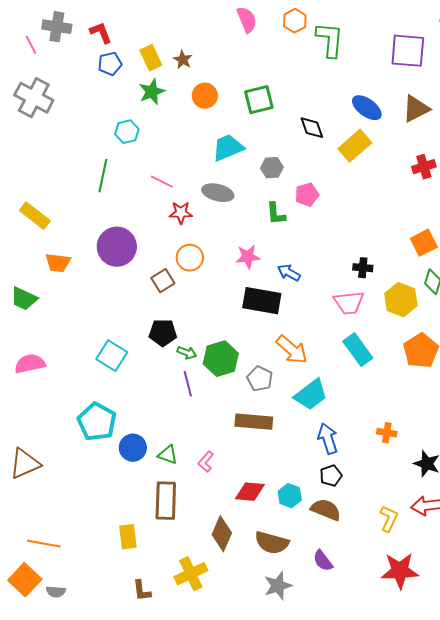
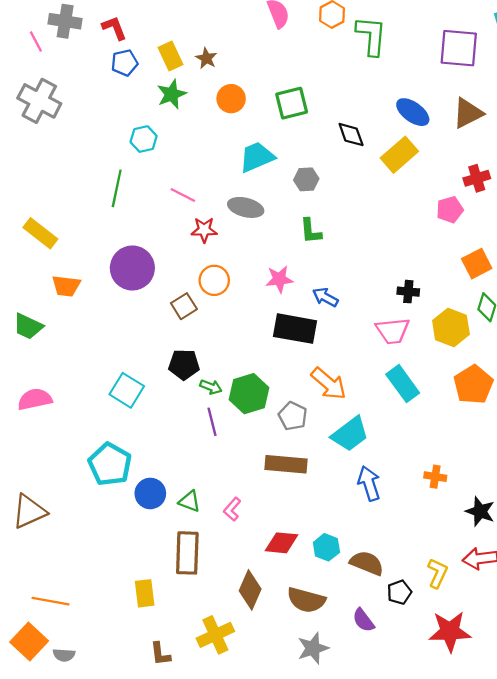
pink pentagon: (307, 195) -> (450, 210), moved
black pentagon: (331, 476) -> (399, 592), moved

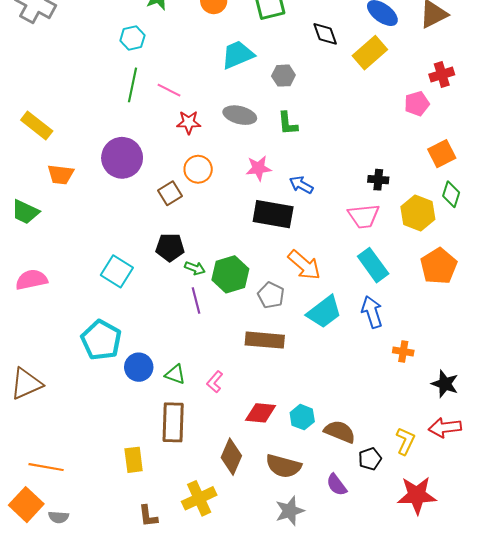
green line: (117, 188) -> (132, 85), moved
gray ellipse: (246, 207) -> (240, 115), moved
blue arrow: (369, 483) -> (372, 312), moved

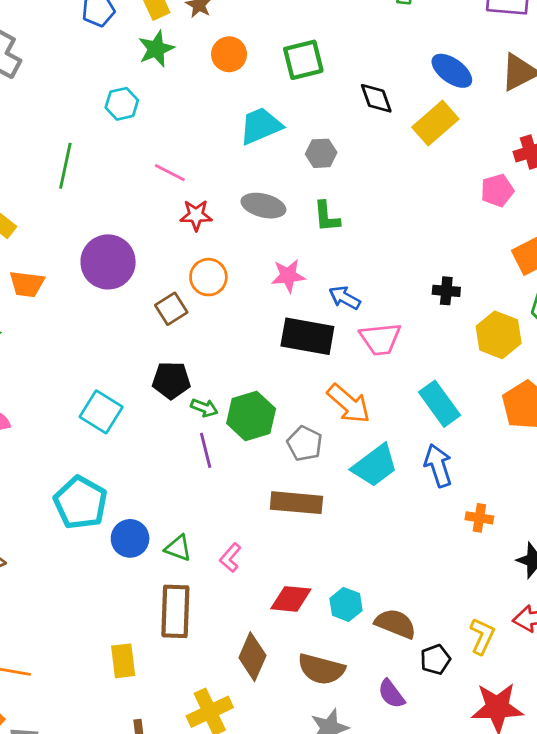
green line: (132, 85) -> (65, 166), moved
pink trapezoid: (364, 216) -> (380, 339), moved

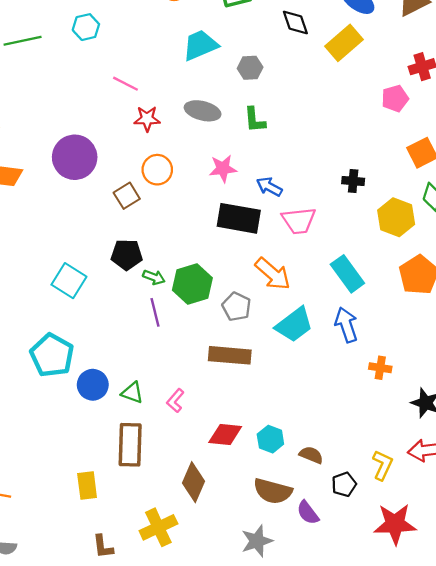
green line: (65, 166) -> (23, 41), moved, turned 66
brown semicircle: (395, 624) -> (311, 455), size x0.7
brown semicircle: (321, 669) -> (273, 491), moved

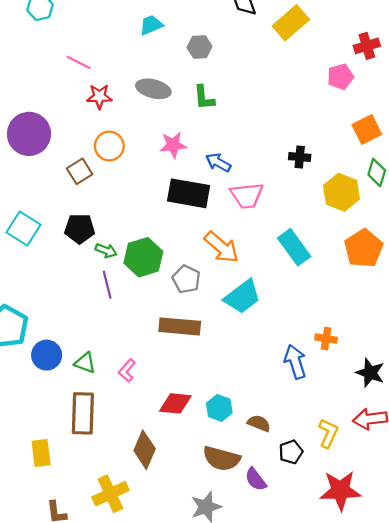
cyan trapezoid: (200, 45) -> (151, 25), size x0.7
cyan square: (69, 281) -> (23, 229), moved
blue arrow: (346, 325) -> (295, 362), moved

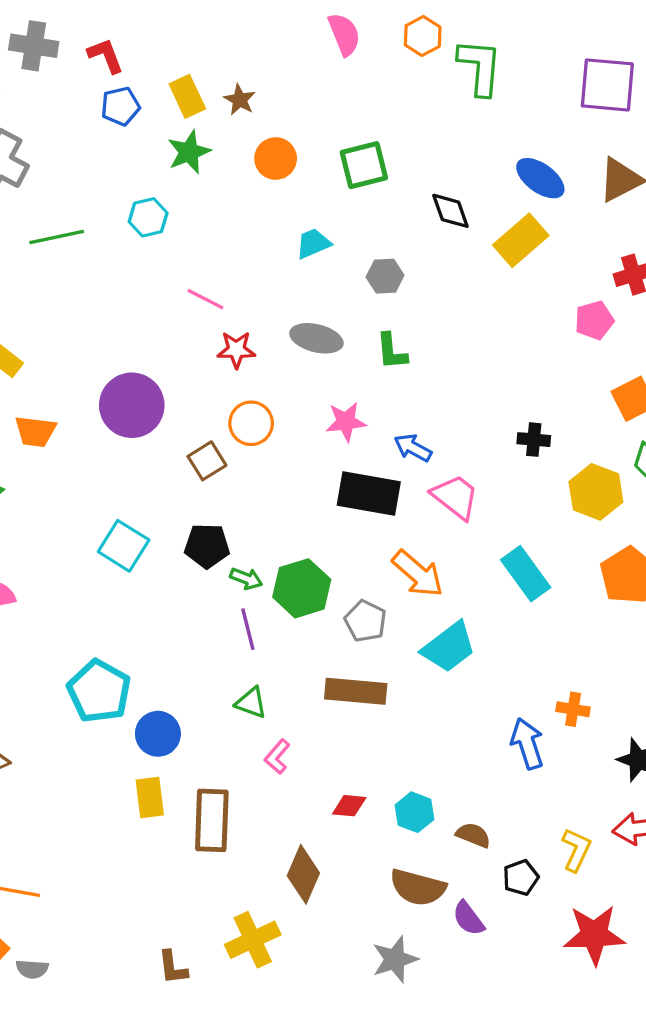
pink trapezoid: (247, 196) -> (455, 497), turned -136
green triangle: (85, 363) -> (251, 703), moved
red diamond: (175, 403) -> (349, 806), size x0.7
yellow rectangle: (41, 453) -> (150, 797), moved

